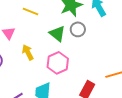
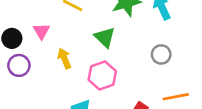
gray circle: (78, 29) -> (161, 54), moved

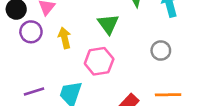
purple circle: (19, 65) -> (31, 32), moved

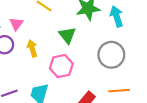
gray circle: (161, 51) -> (111, 55), size x1.6

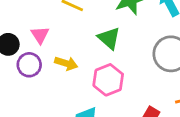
yellow arrow: (32, 48) -> (66, 63), turned 133

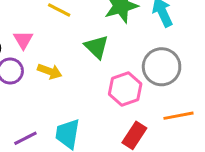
pink hexagon: (108, 80) -> (125, 89), moved

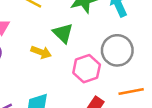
yellow arrow: (50, 71) -> (41, 52), moved

